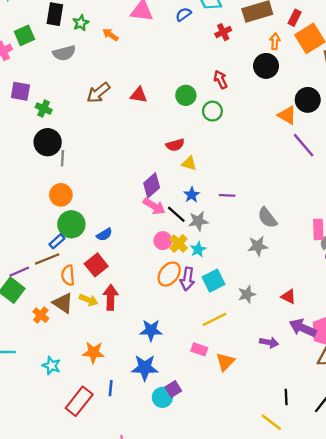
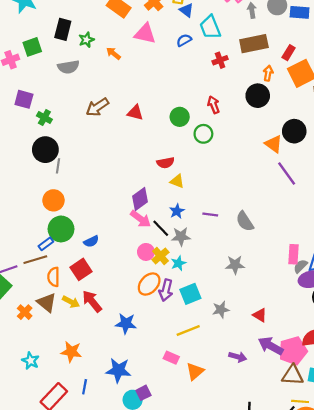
gray semicircle: (267, 218) -> (245, 221), moved
red arrow: (111, 297) -> (92, 301), turned -45
blue star: (151, 330) -> (126, 324), moved

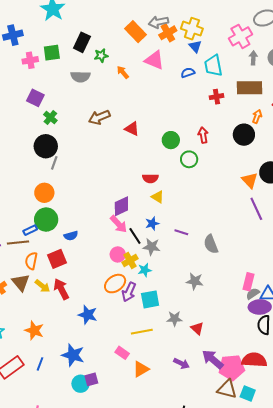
red triangle: (260, 315) -> (197, 328), moved

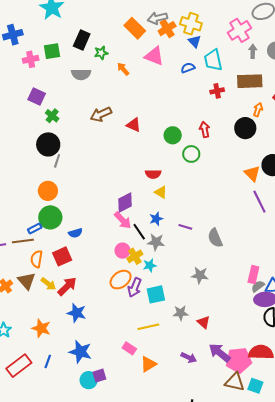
red arrow: (61, 289) -> (67, 286), turned 75
blue star: (88, 315) -> (77, 313), moved

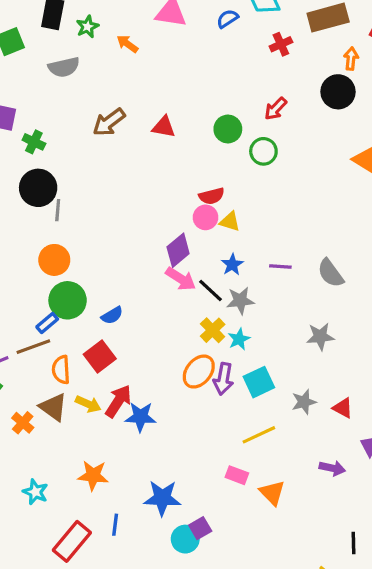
red arrow: (205, 130) -> (276, 109), turned -112
pink circle: (123, 251) -> (206, 217), moved
blue star: (77, 313) -> (141, 417), moved
orange triangle: (148, 364) -> (272, 493), turned -30

